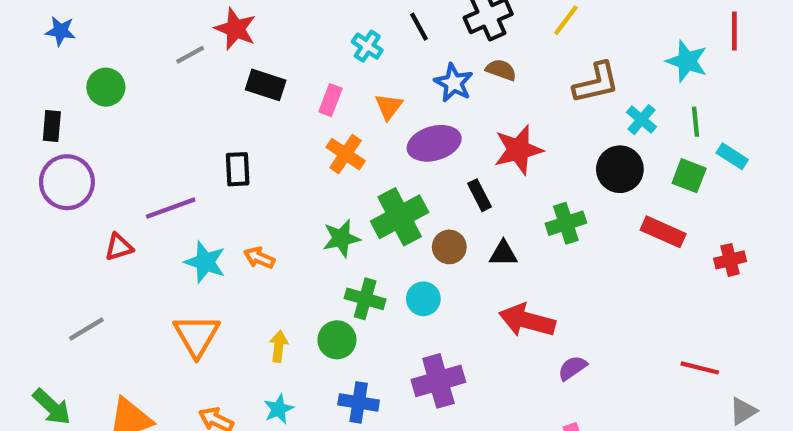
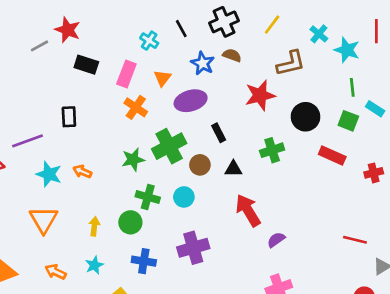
pink rectangle: (330, 100) -> (126, 74), size x1.4
cyan cross: (641, 120) -> (319, 34), moved
red star: (518, 150) -> (260, 95), moved
red arrow: (527, 320) -> (248, 210), turned 44

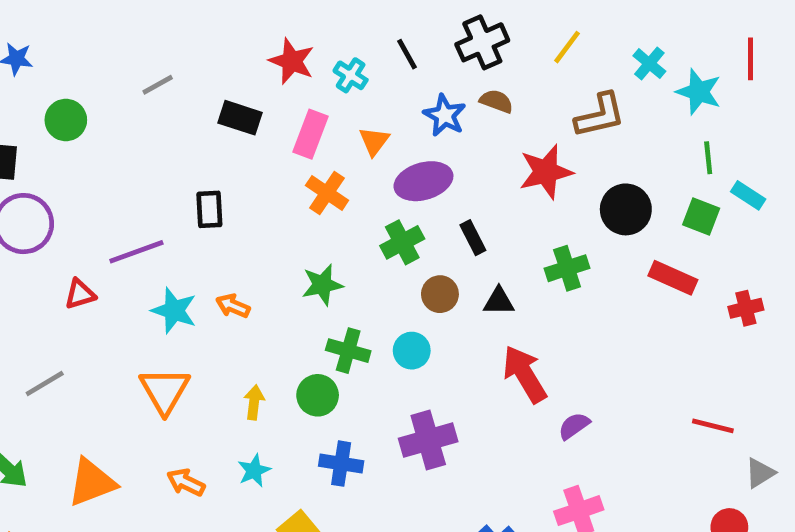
red star: (68, 30) -> (292, 61), moved
green cross: (169, 146) -> (402, 242), moved, size x0.7

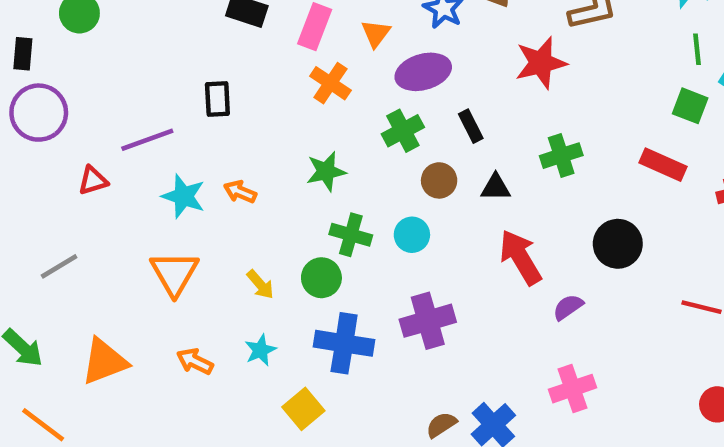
black circle: (626, 209) -> (618, 244), moved
yellow arrow: (254, 402) -> (260, 285), turned 132
blue cross: (341, 464) -> (344, 343), size x1.4

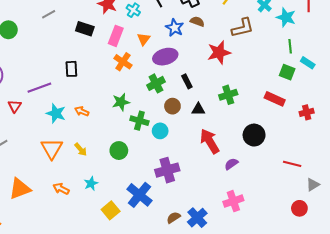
red triangle: (93, 180) -> (15, 106), turned -40
green cross: (351, 235) -> (139, 121), moved
yellow arrow: (260, 285) -> (81, 149), moved
blue cross: (344, 343) -> (139, 195), moved, turned 30

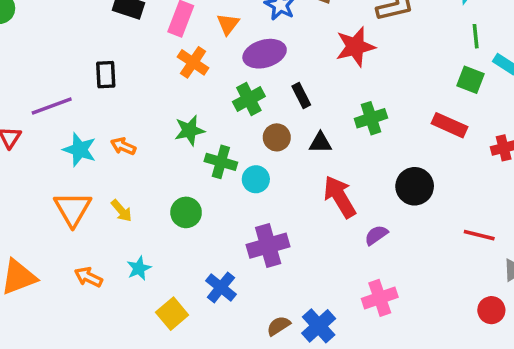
blue cross: (139, 195) -> (221, 287), size x0.7

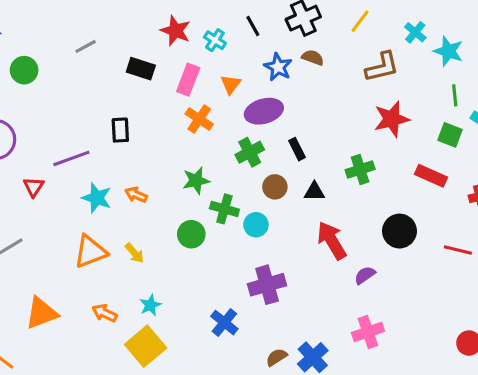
red star: (355, 47) -> (392, 119), moved
orange triangle: (73, 209) -> (90, 252), turned 39
green circle: (186, 212) -> (191, 234), moved
red line: (479, 235) -> (458, 250), moved
yellow square: (172, 314) -> (146, 346), moved, size x1.4

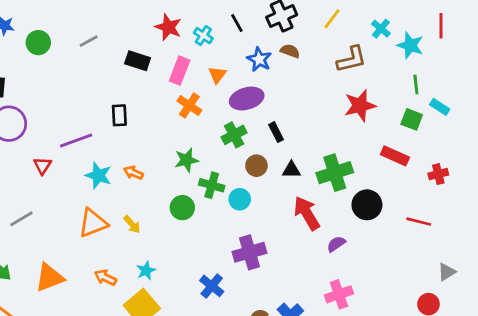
green circle: (24, 70) -> (38, 43), moved
green cross: (360, 170) -> (335, 173), moved, size x1.4

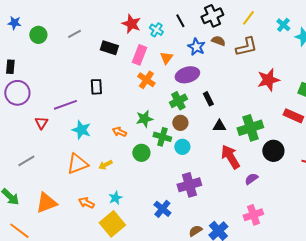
brown L-shape: (352, 59) -> (246, 47), moved
brown circle: (256, 166) -> (180, 123), moved
orange arrow: (133, 173) -> (119, 132), moved
yellow arrow: (132, 224) -> (105, 165), turned 104

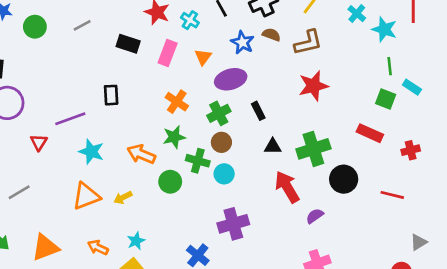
orange cross: (146, 80) -> (177, 102), moved
red star: (268, 80) -> (313, 86), moved
orange arrow: (119, 132) -> (141, 154), size x1.5

